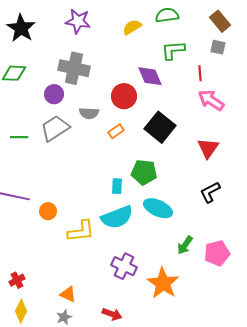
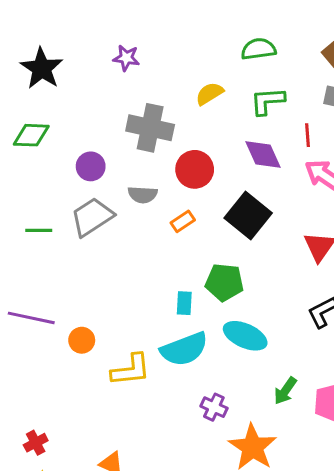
purple star: (78, 21) -> (126, 58), size x0.7
yellow semicircle: (132, 27) -> (209, 94), moved
gray cross: (74, 68) -> (150, 128), moved
purple diamond: (150, 76) -> (263, 155), moved
purple cross: (124, 266) -> (214, 407), moved, size x0.7

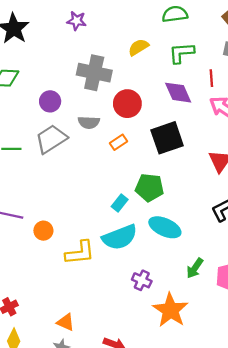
black square: (248, 215) -> (167, 138), turned 32
cyan rectangle: (184, 303) -> (120, 203), turned 35

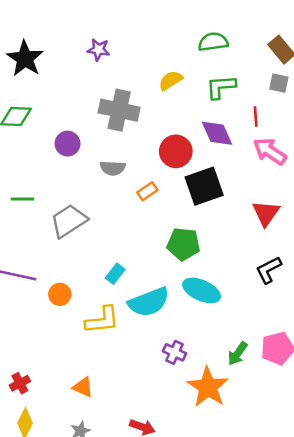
red circle: (127, 104) -> (176, 151), moved
gray trapezoid: (51, 139) -> (69, 221), moved
cyan rectangle: (120, 203) -> (115, 274), moved
green arrow: (195, 268) -> (238, 354), moved
orange triangle: (66, 322) -> (83, 387), moved

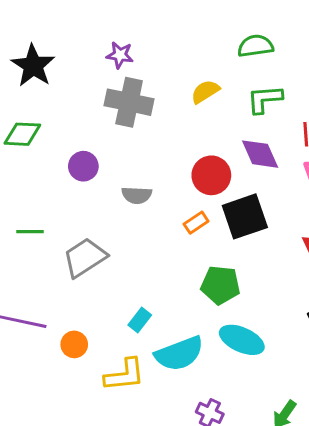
gray cross: (119, 110) -> (129, 102), moved
orange rectangle: (147, 191) -> (196, 223), moved

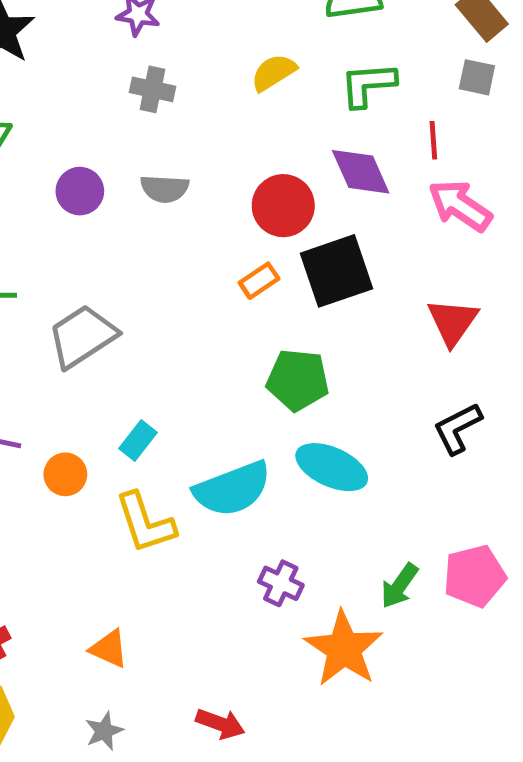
gray cross: (129, 102) -> (153, 89), size x0.6
gray semicircle: (137, 195) -> (165, 189), moved
cyan rectangle: (140, 320) -> (138, 440), moved
yellow L-shape: (124, 375) -> (145, 523), turned 78

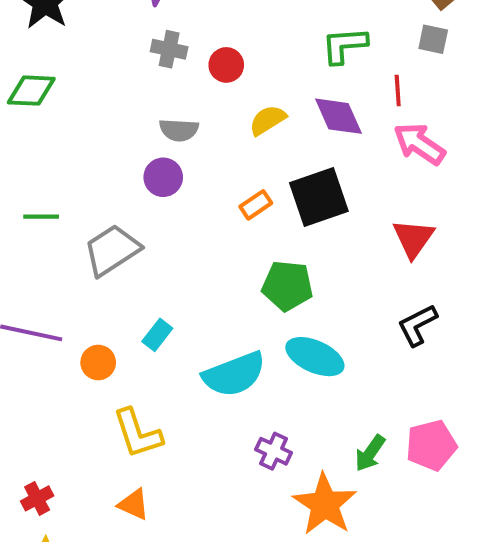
yellow semicircle: (274, 72) -> (268, 120), moved
purple circle: (80, 191) -> (163, 177), moved
red circle: (283, 206) -> (226, 65), moved, size x0.7
yellow L-shape: (145, 523) -> (138, 433), moved

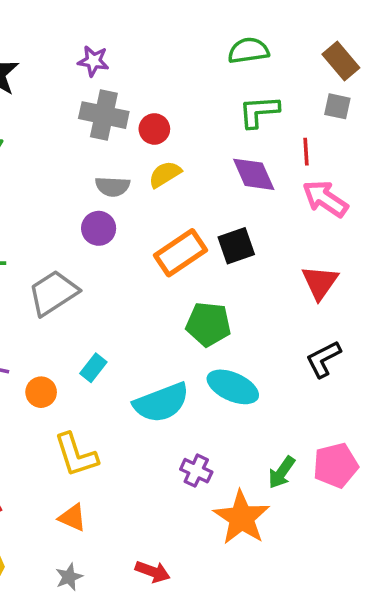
gray cross: (169, 49) -> (104, 115), size x1.5
yellow semicircle: (268, 120) -> (165, 174), moved
black square: (319, 197) -> (236, 246), size x0.7
orange rectangle: (256, 205) -> (181, 253), size x1.8

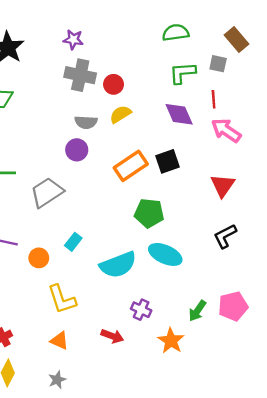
gray square: (337, 106) -> (218, 64), moved
orange star: (242, 518) -> (171, 341), size x0.7
red arrow: (153, 572) -> (112, 336), moved

